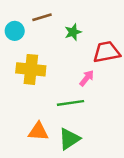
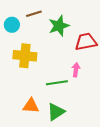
green star: (73, 32) -> (59, 26), size x1.5
pink arrow: (87, 78) -> (76, 70), moved, turned -32

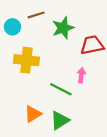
green line: (57, 83) -> (61, 89), turned 35
orange triangle: (31, 106) -> (33, 114), turned -36

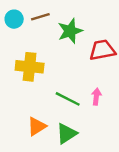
cyan circle: (12, 27) -> (14, 19), moved
pink arrow: (81, 75) -> (96, 97), moved

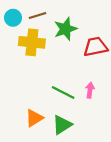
yellow cross: (30, 67) -> (32, 42), moved

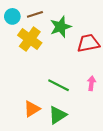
yellow cross: (32, 42) -> (30, 39), turned 30
pink arrow: (90, 90) -> (91, 83), moved

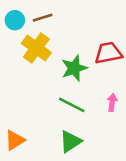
green star: (61, 27) -> (74, 68), moved
orange triangle: (32, 109) -> (15, 140), moved

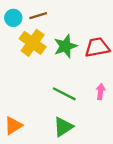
green star: (74, 68) -> (65, 46), moved

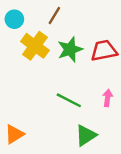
brown line: (38, 16) -> (54, 16), moved, turned -42
green triangle: (63, 127) -> (86, 135), moved

